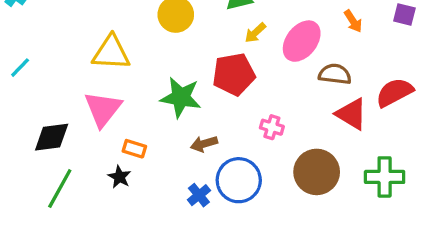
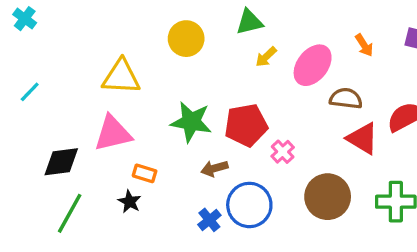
red pentagon: (234, 74) -> (246, 125), moved
pink triangle: (103, 109) -> (113, 133), turned 39
pink cross: (272, 127) -> (283, 152), turned 30

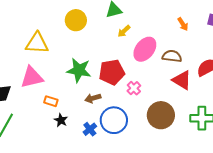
pink ellipse: (313, 65) -> (145, 49), moved
black star: (130, 202) -> (61, 120), moved

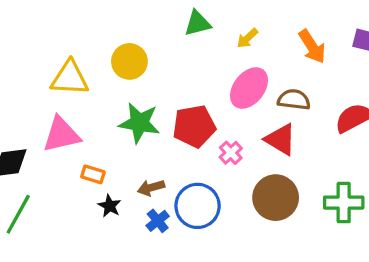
yellow circle: (76, 20) -> (129, 61), moved
orange arrow: (183, 24) -> (312, 46), size x1.5
yellow arrow: (124, 31) -> (247, 38), moved
red triangle: (182, 80) -> (281, 139), moved
brown arrow: (93, 98) -> (151, 188), moved

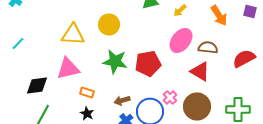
pink cross: (231, 153) -> (170, 98), moved
black star: (110, 206) -> (87, 114), moved

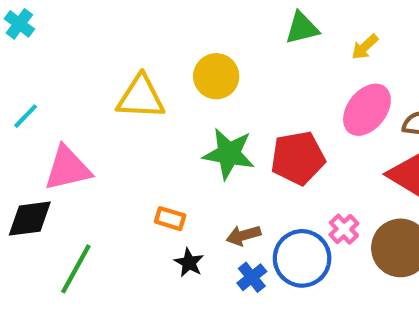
pink triangle: (68, 68) -> (67, 168), moved
black diamond: (37, 86) -> (30, 219), moved
black star: (87, 114) -> (189, 263), moved

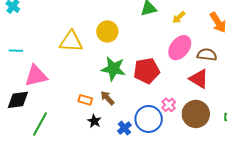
cyan line: (26, 116) -> (16, 51), turned 48
brown arrow: (243, 235) -> (107, 98), moved, turned 63

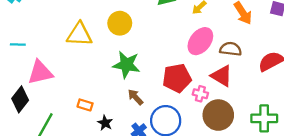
red pentagon: (147, 71) -> (177, 78), moved
brown arrow: (107, 98) -> (135, 97), moved
black diamond: (18, 100) -> (20, 99), turned -45
orange rectangle: (85, 100) -> (85, 105), moved
pink cross: (169, 105) -> (200, 94), moved, turned -32

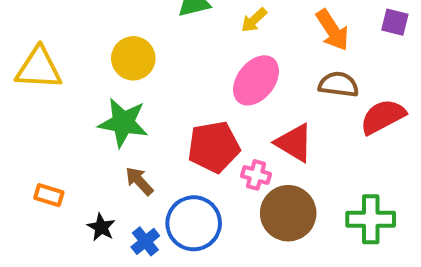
yellow circle: (120, 23) -> (133, 58), moved
brown semicircle: (231, 49) -> (338, 84), moved
black star: (105, 123) -> (101, 227), moved

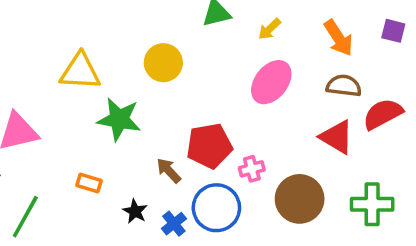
green star: (123, 123) -> (119, 119), moved
red triangle: (294, 143) -> (337, 137), moved
red pentagon: (214, 147) -> (209, 146), moved
pink cross: (256, 175) -> (252, 169), moved, turned -30

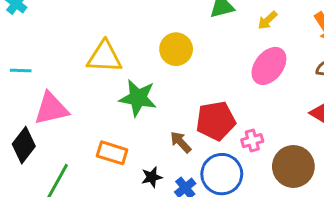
orange rectangle: (89, 183) -> (112, 153), size x1.4
black star: (135, 211) -> (152, 177), turned 30

